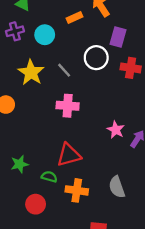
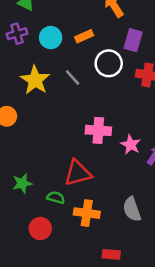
orange rectangle: (74, 18) -> (84, 36), moved
pink cross: (68, 106) -> (98, 130), moved

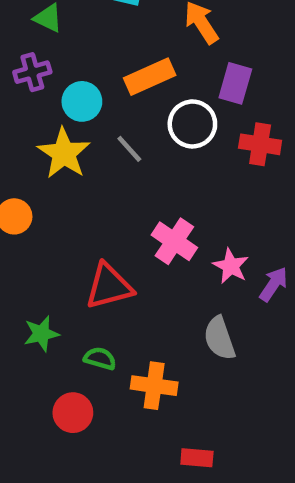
orange rectangle: (84, 36) -> (150, 77), size x1.5
cyan circle: (51, 38) -> (82, 101), moved
pink cross: (98, 130) -> (174, 241), turned 30
red triangle: (78, 173) -> (109, 286), moved
gray semicircle: (132, 209) -> (219, 338), moved

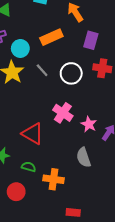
white circle: (192, 124) -> (71, 73), moved
red triangle: (109, 286) -> (33, 134), turned 45

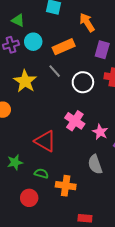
cyan circle: (20, 48) -> (33, 42), moved
gray line: (42, 70) -> (55, 71), moved

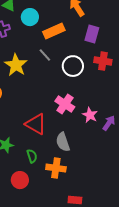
cyan circle: (33, 42) -> (30, 17), moved
gray semicircle: (95, 164) -> (63, 142), moved
green semicircle: (41, 174) -> (32, 156), turned 56

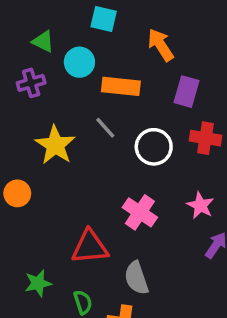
orange rectangle: (54, 31) -> (121, 86), turned 30
pink star: (90, 115) -> (200, 206), moved
red triangle: (36, 124) -> (90, 247), turned -35

